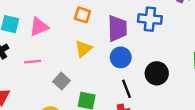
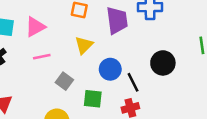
blue circle: (121, 57) -> (110, 69), moved
pink line: (33, 62) -> (42, 57), moved

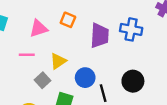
pink triangle: (35, 27) -> (38, 28), moved
yellow triangle: (84, 45) -> (58, 61), moved

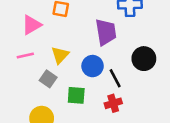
purple trapezoid: (100, 36) -> (106, 32), moved

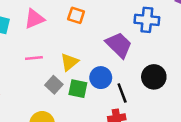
pink triangle: (32, 25) -> (34, 19), moved
purple trapezoid: (106, 32) -> (119, 45), turned -44
green square: (76, 95) -> (78, 89), moved

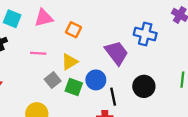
orange square: (76, 15) -> (73, 30), moved

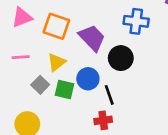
orange square: (73, 30) -> (56, 26), size x1.5
purple trapezoid: (117, 53) -> (92, 38), moved
black circle: (144, 86) -> (121, 58), moved

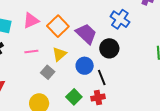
blue cross: (136, 21) -> (120, 19), turned 30
orange square: (56, 26) -> (58, 26), turned 30
green square: (64, 89) -> (74, 97), moved, turned 35

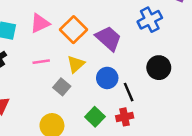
blue cross: (120, 19) -> (150, 20), turned 30
black circle: (109, 48) -> (159, 68), moved

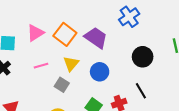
black line: (129, 92) -> (141, 91), moved

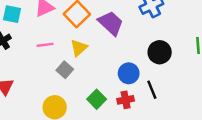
blue circle: (100, 72) -> (129, 73), moved

